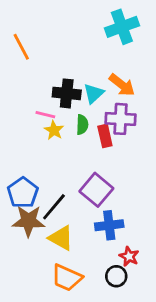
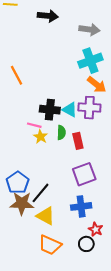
orange arrow: (122, 85) -> (97, 85), moved
cyan triangle: (94, 93) -> (70, 110), turned -49
purple cross: (121, 119) -> (89, 108), moved
purple square: (96, 190) -> (84, 174), moved, turned 30

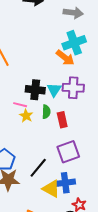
orange arrow: (97, 85) -> (65, 58), moved
cyan triangle: (70, 110) -> (54, 90), turned 35
black line: (40, 193) -> (38, 168), moved
yellow triangle: (46, 216) -> (51, 189), moved

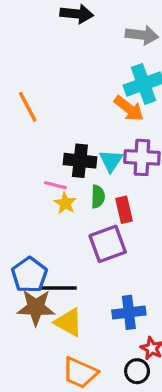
purple square: (68, 152) -> (108, 244), moved
black line: (38, 168) -> (59, 288), moved, turned 50
yellow triangle: (51, 189) -> (69, 322), moved

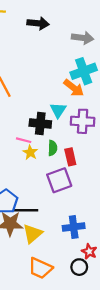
cyan triangle: (111, 161) -> (58, 110), moved
yellow triangle: (69, 322) -> (32, 234), turned 50

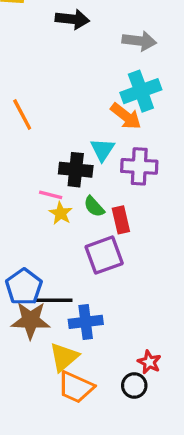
green semicircle: (53, 148) -> (94, 207), turned 136
blue cross: (74, 227) -> (86, 322), moved
yellow triangle: (32, 234) -> (64, 357), moved

